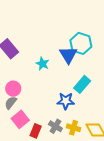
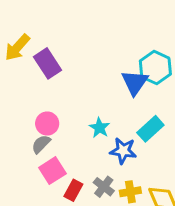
cyan star: (42, 64) -> (99, 128), moved
yellow cross: (73, 128) -> (130, 192), turned -32

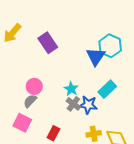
purple rectangle: (48, 63) -> (48, 43), moved
pink square: (52, 171) -> (22, 123), moved, turned -30
gray cross: (104, 187) -> (73, 104), moved

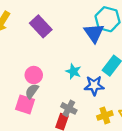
gray cross: (73, 104) -> (69, 108), moved
pink square: (22, 123) -> (25, 104), moved

